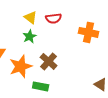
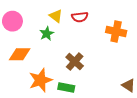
green star: (30, 36) -> (47, 34), moved
orange star: (21, 66) -> (40, 80), moved

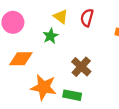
red semicircle: (80, 17) -> (87, 18), turned 112
orange star: (40, 80) -> (44, 87), turned 30

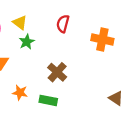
yellow triangle: (61, 17) -> (20, 23), moved
orange star: (44, 87) -> (20, 93), size x0.6

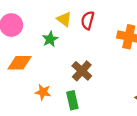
yellow triangle: (20, 23) -> (64, 19), moved
green rectangle: (48, 100) -> (72, 100), turned 66

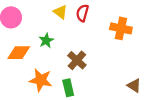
green star: (50, 39) -> (46, 41), moved
orange star: (43, 92) -> (41, 80), size x1.5

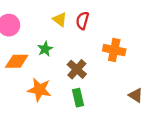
orange cross: (121, 28) -> (114, 50), moved
green rectangle: (68, 88) -> (78, 98), moved

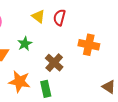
green rectangle: (78, 98) -> (46, 89), moved

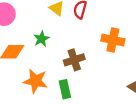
brown cross: (54, 63) -> (74, 60), turned 30

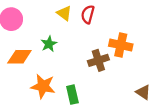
brown cross: (74, 60) -> (98, 60), moved

